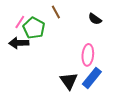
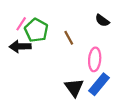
brown line: (56, 12) -> (69, 38), moved

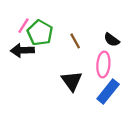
black semicircle: (102, 21) -> (112, 40), moved
black triangle: (74, 87) -> (72, 81), moved

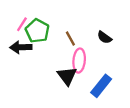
pink ellipse: (103, 64) -> (79, 61), moved

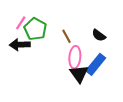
black triangle: (67, 76) -> (79, 74), moved
blue rectangle: (101, 86) -> (96, 64), moved

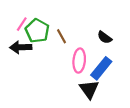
brown line: (67, 36) -> (62, 36), moved
black triangle: (79, 74) -> (89, 89), moved

